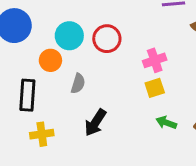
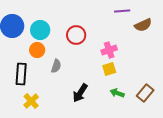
cyan circle: (69, 36) -> (40, 30), moved
black arrow: (95, 123) -> (80, 93), moved
yellow cross: (42, 134) -> (31, 101), turned -35

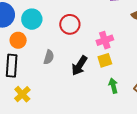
orange circle: (37, 50) -> (18, 40), moved
black arrow: (80, 93) -> (79, 66), moved
green arrow: (117, 93) -> (113, 86), turned 56

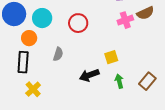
pink cross: (105, 40) -> (125, 20), moved
black arrow: (79, 66) -> (89, 75), moved, turned 36

